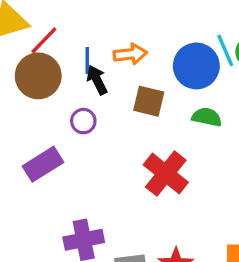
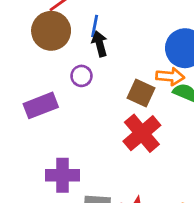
orange arrow: (130, 54) -> (170, 76), moved
brown square: (149, 101) -> (141, 93), moved

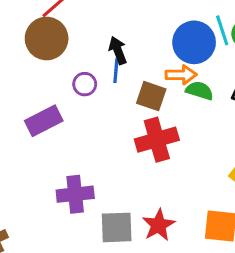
blue line: (95, 26) -> (116, 71), moved
black arrow: (100, 44) -> (118, 50), moved
red cross: (142, 133) -> (157, 140), turned 30

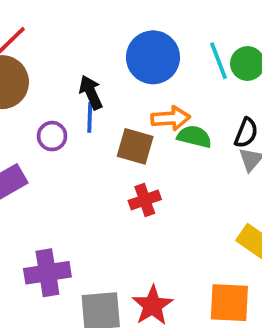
blue circle: (194, 42) -> (153, 57), moved
red cross: (157, 140) -> (145, 200), size x0.6

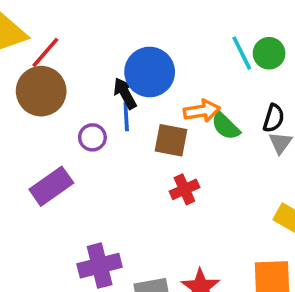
blue circle: (153, 57) -> (150, 72), moved
green semicircle: (194, 137) -> (226, 126), turned -144

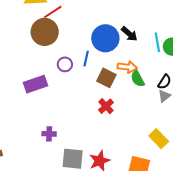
black arrow: (125, 93) -> (129, 34), moved, turned 144
red cross: (184, 189) -> (106, 106), turned -35
purple cross: (100, 266) -> (49, 134), size x0.6

